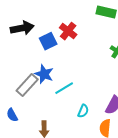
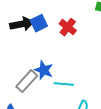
blue square: (48, 41) -> (39, 23), moved
cyan line: (64, 88) -> (64, 84), turned 36

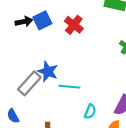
black arrow: (22, 24) -> (24, 22), size x0.7

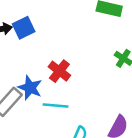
red cross: (74, 25) -> (59, 71), moved

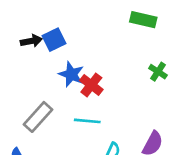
blue star: (30, 88) -> (71, 74), moved

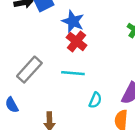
blue star: (71, 74) -> (73, 21), moved

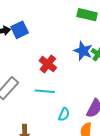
blue star: (73, 21) -> (83, 51), moved

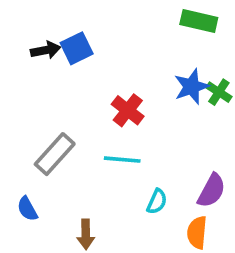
blue star: (83, 51) -> (192, 87), turned 30

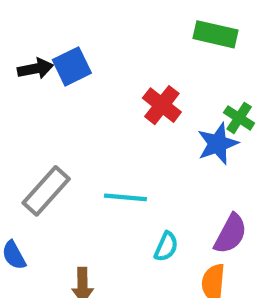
blue star: (192, 87) -> (218, 144), moved
red cross: (128, 110) -> (162, 105), moved

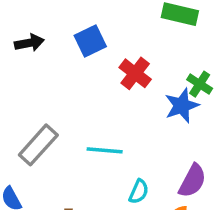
blue square: (72, 66) -> (90, 41), moved

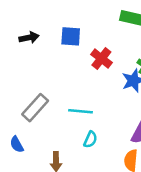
blue square: (90, 41) -> (71, 36), turned 30
cyan semicircle: (139, 192) -> (90, 139), moved

